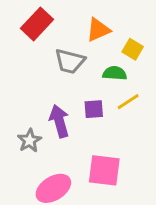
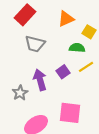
gray trapezoid: (70, 61) -> (35, 44), moved
purple square: (94, 109) -> (63, 72), turned -32

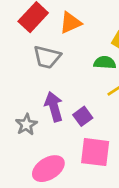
orange triangle: (66, 19) -> (70, 23), moved
purple square: (63, 72) -> (83, 116), moved

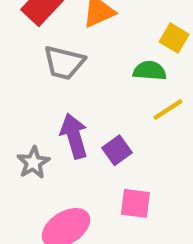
pink square: (95, 152) -> (135, 203), size x0.7

